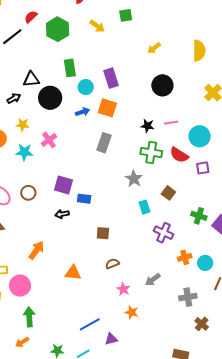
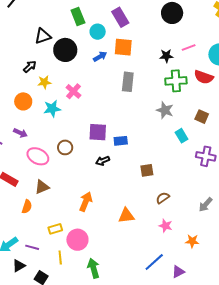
black arrow: (14, 98) -> (30, 67), moved
pink star: (123, 289) -> (166, 226), moved

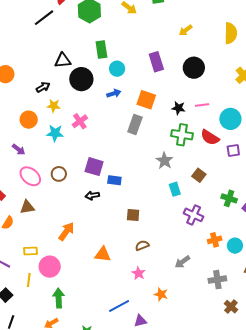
purple rectangle: (120, 17) -> (156, 62), moved
orange square: (123, 47) -> (146, 100), moved

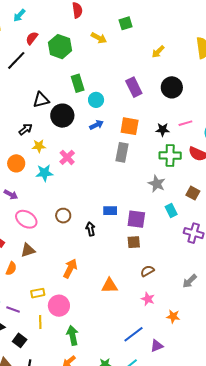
purple square: (94, 167) -> (136, 219), moved
brown circle: (59, 174) -> (63, 216), moved
black arrow: (92, 196) -> (90, 229), turned 96

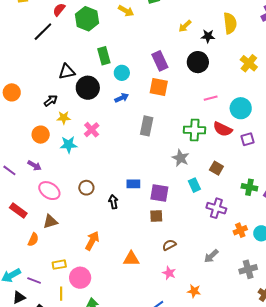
orange square: (130, 126) -> (159, 87), moved
black star: (163, 130) -> (208, 36), moved

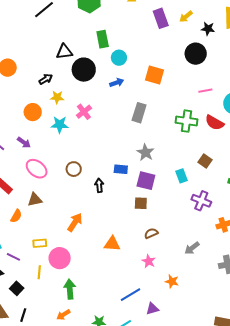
purple rectangle: (160, 61) -> (161, 18), moved
gray star: (181, 158) -> (145, 152), moved

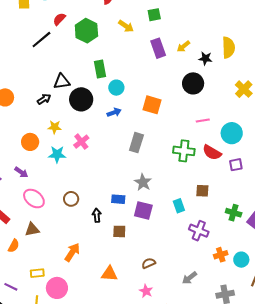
black arrow: (46, 79) -> (44, 99), moved
brown square: (205, 161) -> (202, 191), turned -32
brown square: (141, 203) -> (119, 231), moved

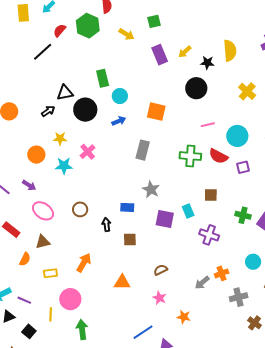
green hexagon: (86, 31) -> (88, 26), moved
purple square: (143, 210) -> (165, 219), moved
orange cross: (221, 255) -> (222, 273), moved
yellow rectangle: (37, 273) -> (50, 273), moved

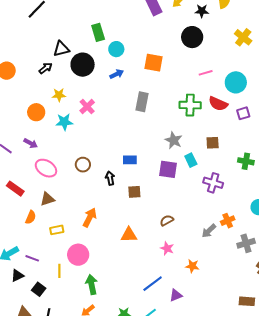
gray star: (151, 189) -> (174, 140), moved

